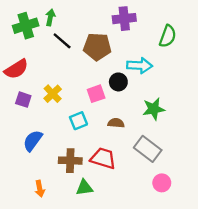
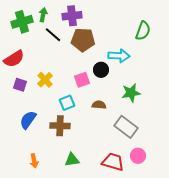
purple cross: (124, 19) -> (72, 16), moved
red trapezoid: (103, 158) -> (113, 162), moved
brown cross: (70, 161) -> (60, 126), moved

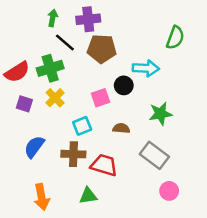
green cross: (22, 22) -> (50, 68), moved
orange arrow: (34, 161) -> (42, 197), size x1.5
red trapezoid: (113, 162) -> (104, 165), moved

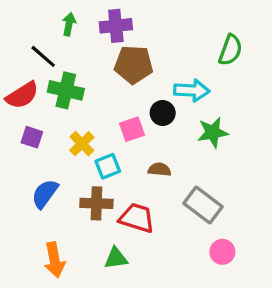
black line: (65, 43) -> (43, 56), moved
green cross: (50, 68) -> (66, 90), turned 30
yellow cross: (55, 98) -> (82, 144), moved
green star: (161, 114) -> (213, 132), moved

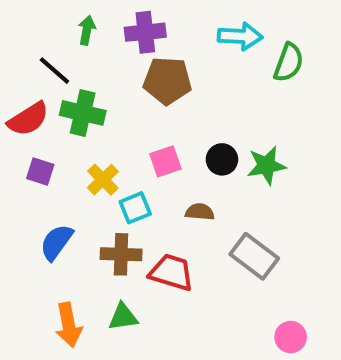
cyan arrow: (192, 90) -> (240, 36), moved
black circle: (163, 113) -> (222, 159), moved
pink circle: (222, 252) -> (291, 337), moved
green triangle: (116, 258) -> (123, 317), moved

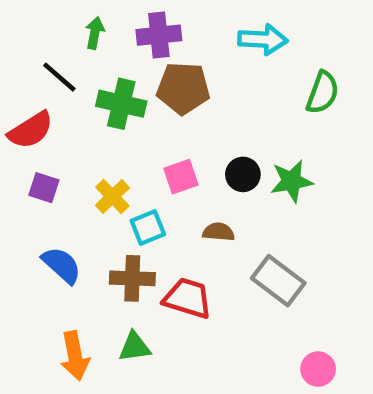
green semicircle: (289, 62) -> (323, 93), moved
green cross: (83, 113) -> (121, 104), moved
blue semicircle: (56, 242) -> (62, 265), turned 96

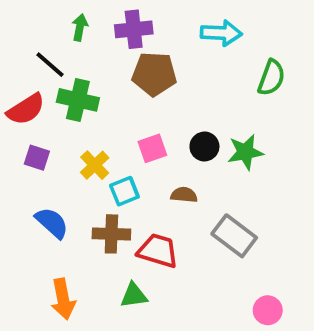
green cross: (121, 104) -> (78, 100), moved
green triangle: (135, 347) -> (134, 295), moved

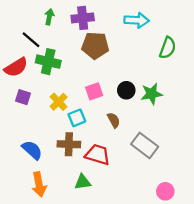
brown semicircle: (184, 195) -> (114, 120), turned 56
blue semicircle: (52, 223) -> (32, 150), moved

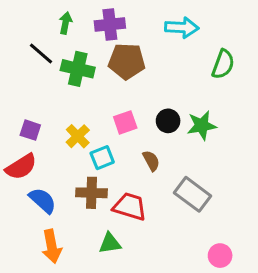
green cross: (48, 62) -> (78, 69), moved
red semicircle: (16, 67) -> (21, 167), moved

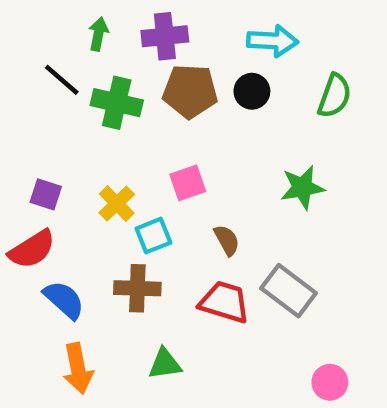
black circle: (168, 121) -> (252, 91), moved
red trapezoid: (130, 207) -> (224, 302), moved

